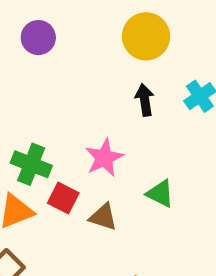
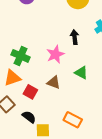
black arrow: (145, 100) -> (75, 37), moved
red square: (63, 198) -> (30, 92), moved

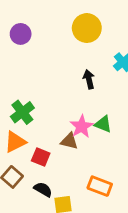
pink star: (55, 54) -> (82, 126), moved
green cross: (21, 56) -> (22, 112), turned 36

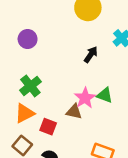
purple circle: (21, 34) -> (28, 39), moved
black arrow: (89, 79) -> (91, 55), turned 49

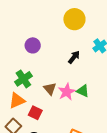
purple circle: (28, 39) -> (33, 45), moved
brown triangle: (74, 112) -> (50, 89), moved, turned 32

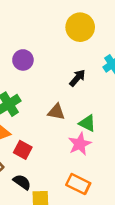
brown triangle: (50, 89) -> (56, 112), moved, turned -40
pink star: (67, 92) -> (80, 144), moved

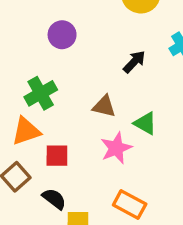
pink star: (80, 144) -> (116, 148), moved
red square: (23, 150) -> (57, 156), turned -30

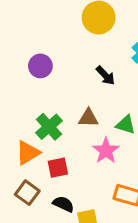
black arrow: (134, 62) -> (106, 75), turned 105
green cross: (41, 93) -> (49, 127), moved

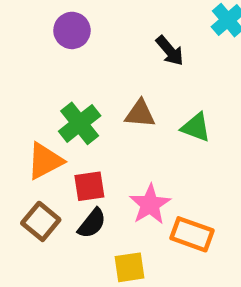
pink star: (106, 151) -> (150, 204), moved
black semicircle: (63, 204) -> (92, 223), moved, turned 100

